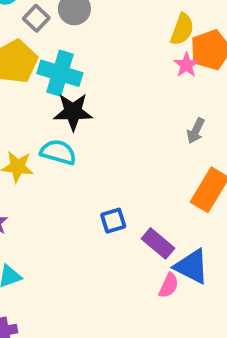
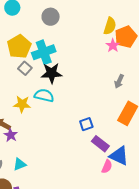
gray square: (36, 18) -> (25, 68), moved
cyan cross: (60, 73) -> (44, 52), turned -35
blue square: (113, 221) -> (86, 124), moved

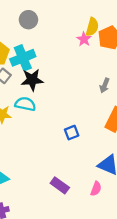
pink star: (113, 45) -> (84, 39), moved
purple rectangle: (100, 144) -> (60, 185), moved
pink semicircle: (107, 167) -> (96, 189), moved

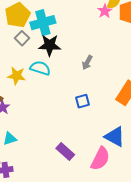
gray arrow: (105, 85) -> (87, 62), moved
pink semicircle: (96, 189) -> (100, 159), size x1.6

